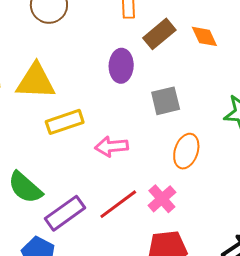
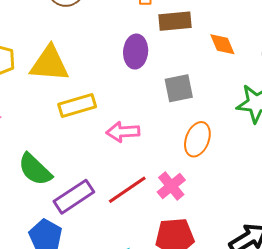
brown rectangle: (159, 34) -> (175, 21), turned 32
orange diamond: (204, 36) -> (222, 44), moved

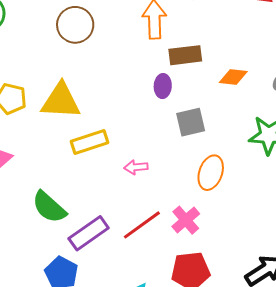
orange diamond: (222, 44) -> (233, 77), turned -60
purple ellipse: (136, 52) -> (163, 86), moved, size x0.7
pink arrow: (123, 132) -> (136, 167), size x0.7

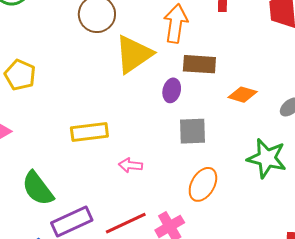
yellow triangle: (61, 101) -> (134, 54), moved, turned -48

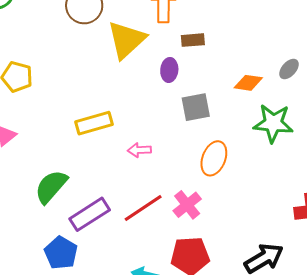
brown rectangle: (199, 64) -> (193, 40), size x0.7
orange diamond: (243, 95) -> (248, 83), moved
green semicircle: (38, 188) -> (51, 187), turned 87

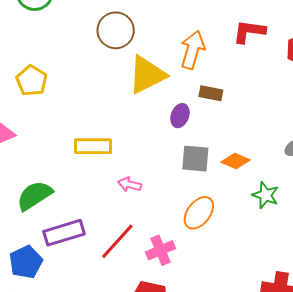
orange diamond: (248, 83) -> (236, 161), moved
green star: (273, 123) -> (265, 195), size x0.7
red line: (143, 208) -> (117, 241), turned -30

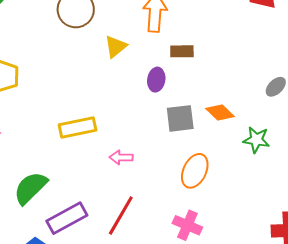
yellow triangle: (147, 75) -> (116, 47), size x0.6
orange diamond: (236, 161) -> (220, 113), turned 32
pink cross: (160, 250) -> (187, 225), moved, turned -32

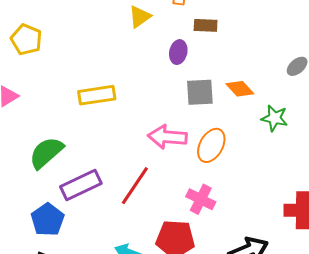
pink arrow: (121, 157) -> (167, 137), moved, size x1.6

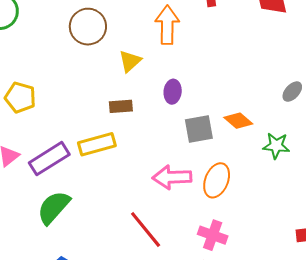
brown rectangle: (206, 25) -> (121, 106), moved
purple rectangle: (81, 185) -> (49, 159), moved
red line: (135, 186) -> (146, 229), turned -66

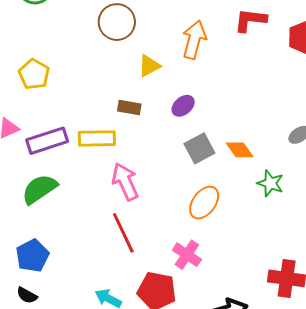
purple ellipse: (173, 92) -> (183, 106), turned 30
gray square: (199, 129) -> (199, 148), turned -32
pink arrow: (172, 177) -> (125, 182), moved, turned 54

